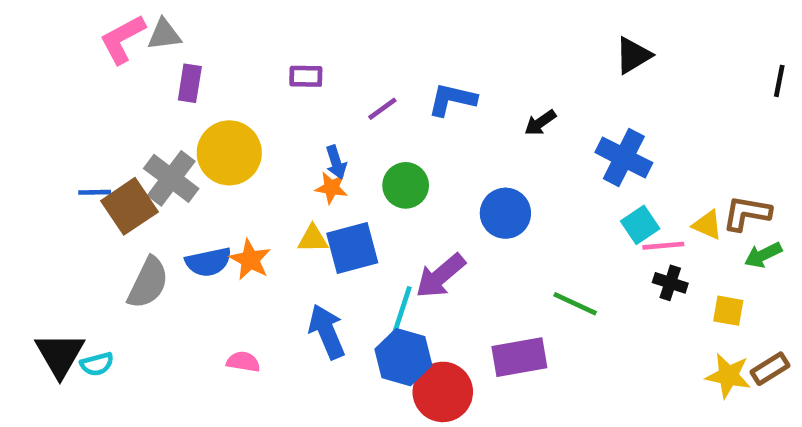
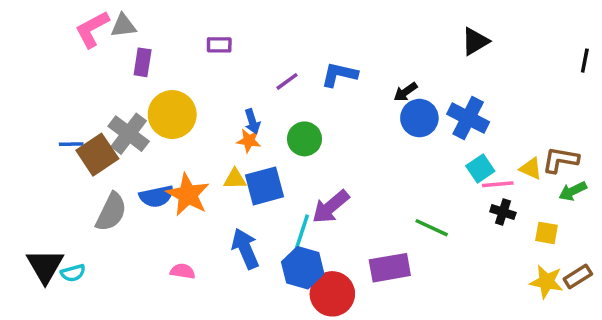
purple rectangle: (306, 76) -> (219, 45), moved
blue circle: (505, 213) -> (419, 118), moved
orange star: (250, 260) -> (188, 195), size x1.4

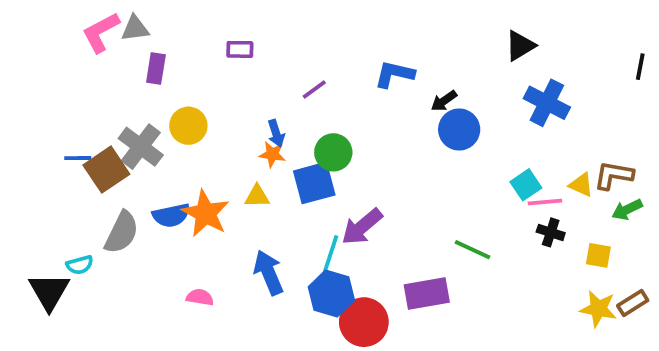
blue L-shape: (339, 74) -> (394, 74), moved
yellow circle: (172, 115) -> (188, 126), size x0.7
blue cross: (468, 118) -> (547, 103), moved
blue square: (264, 186) -> (314, 183), moved
cyan semicircle: (73, 273) -> (80, 265), moved

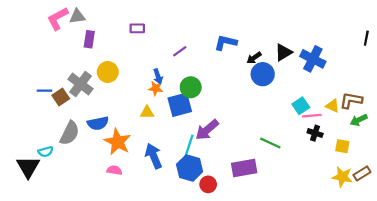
black triangle: (520, 46) -> (283, 52), moved
brown square: (106, 170) -> (61, 97), size x0.7
orange star: (206, 213) -> (118, 142), moved
red circle: (364, 322) -> (208, 184), size x0.6

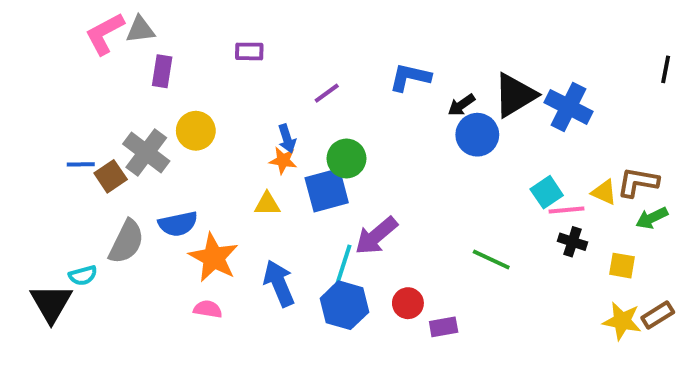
black triangle: (283, 52) -> (515, 95), size x1.4
purple rectangle: (244, 168) -> (444, 327), moved, size x0.6
red circle: (208, 184) -> (408, 303), moved

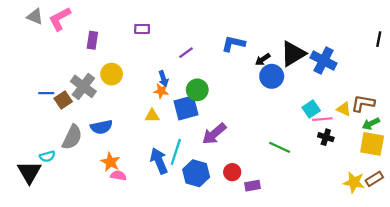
gray triangle: (140, 30) -> (35, 17), moved, turned 30
orange star: (214, 258) -> (110, 162), moved, size x0.7
yellow square: (622, 266) -> (372, 144), moved, size x1.6
cyan line: (342, 268) -> (176, 152), moved

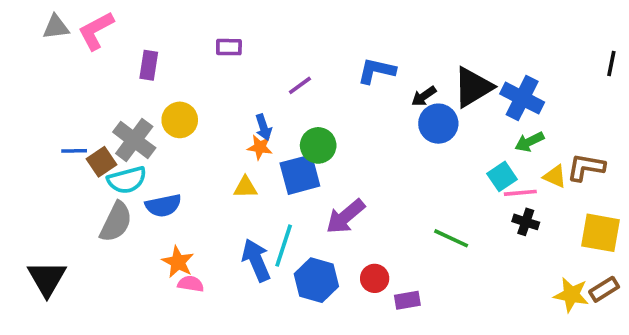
gray triangle: (35, 17) -> (56, 27), turned -30
green arrow: (371, 124) -> (529, 142), moved
cyan semicircle: (47, 156) -> (127, 180), moved, size x1.5

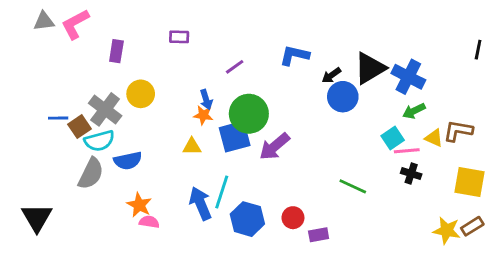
green circle: (318, 145) -> (249, 114), size x1.4
purple arrow: (345, 216) -> (274, 146), moved

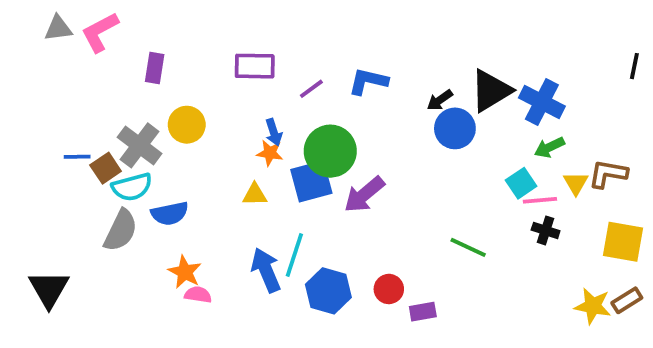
purple rectangle: (179, 37) -> (255, 66), moved, size x1.5
blue L-shape: (294, 55) -> (368, 81), moved
yellow triangle: (434, 138) -> (576, 183), turned 36

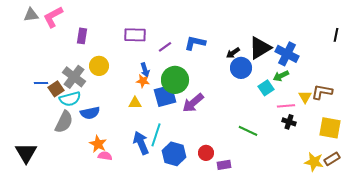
green arrow: (549, 147) -> (281, 76), moved
cyan square: (521, 183) -> (266, 88), moved

